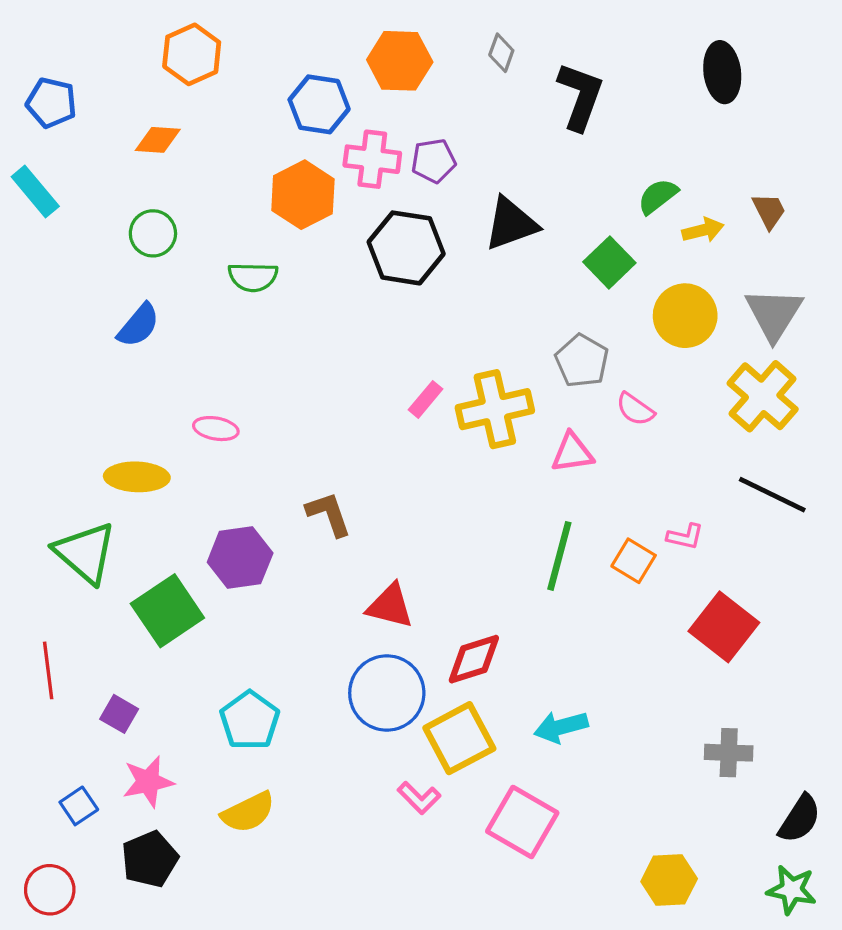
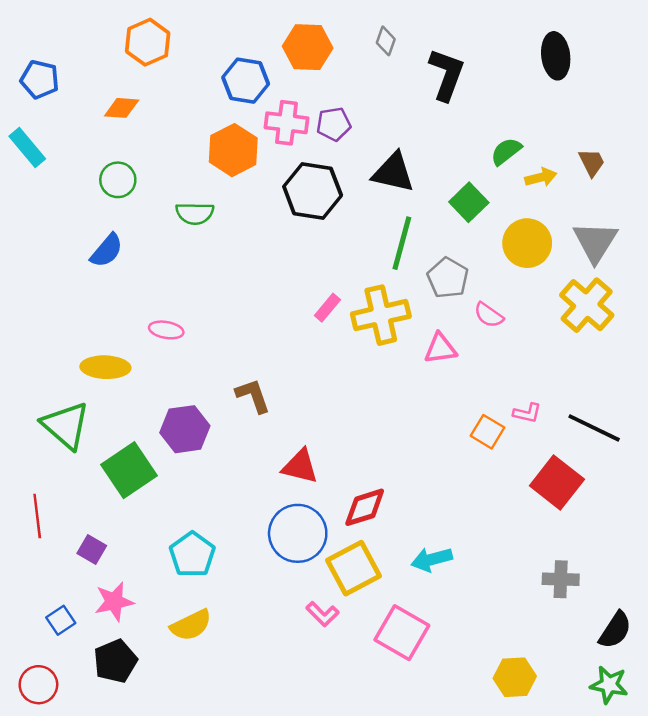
black triangle: (511, 224) -> (393, 172), turned 33
black line: (772, 495) -> (594, 428), moved
green line: (559, 556) -> (402, 243), moved

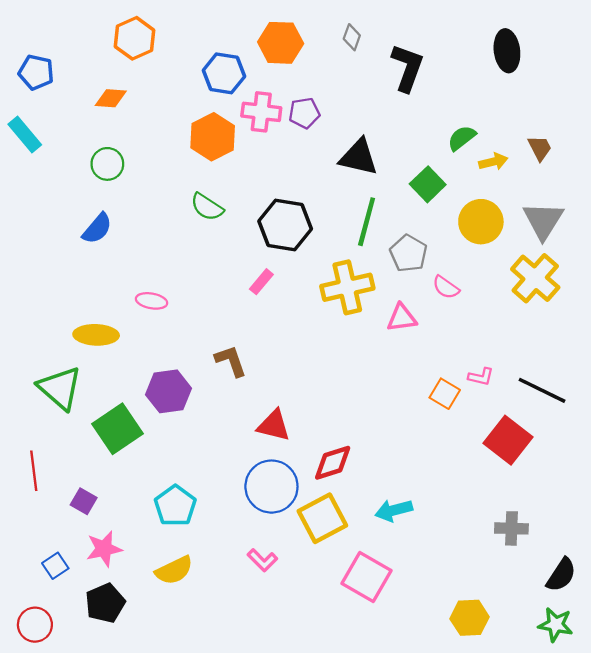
black hexagon: (313, 191) -> (285, 225), moved
green semicircle: (195, 213) -> (207, 207), moved, turned 32
pink rectangle: (327, 308) -> (261, 282), moved
pink L-shape: (322, 614) -> (262, 560), moved

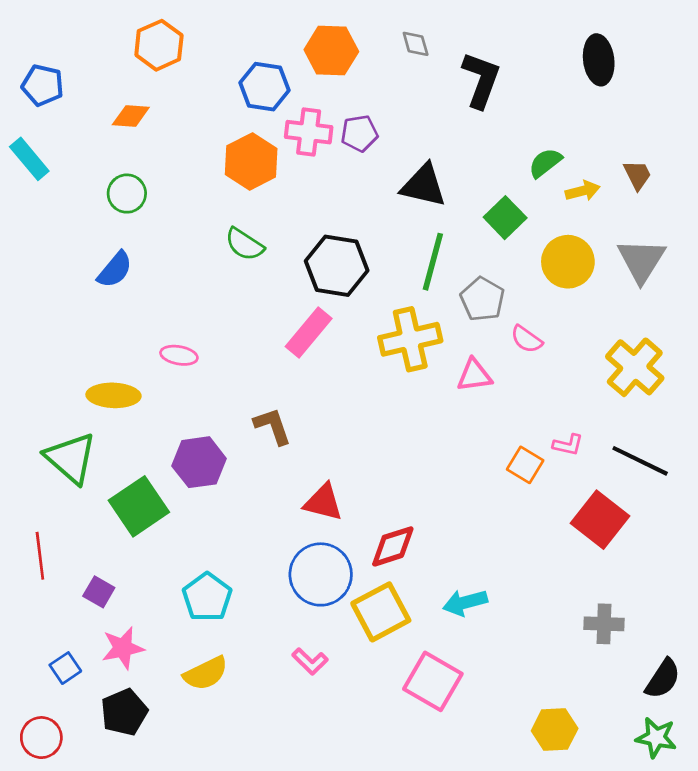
gray diamond: (352, 37) -> (416, 44), turned -35
yellow cross: (535, 278) -> (635, 367), moved
pink rectangle: (261, 282) -> (309, 333), size x1.6

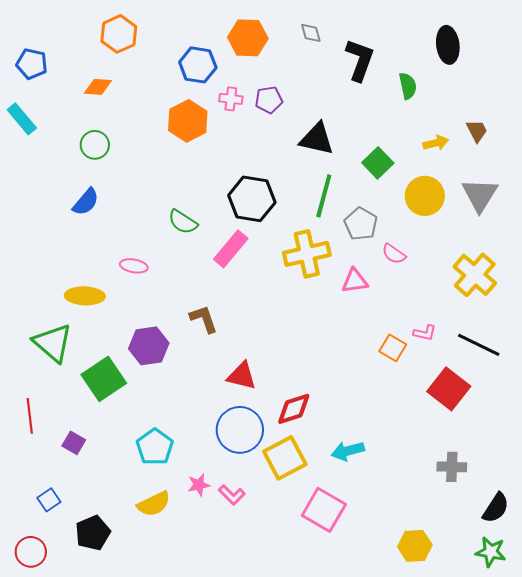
pink cross: (309, 132) -> (231, 99), size x0.7
green semicircle: (545, 163) -> (408, 86), moved, turned 116
green semicircle: (244, 244) -> (183, 222), moved
pink star: (123, 648) -> (199, 485), moved, size x0.7

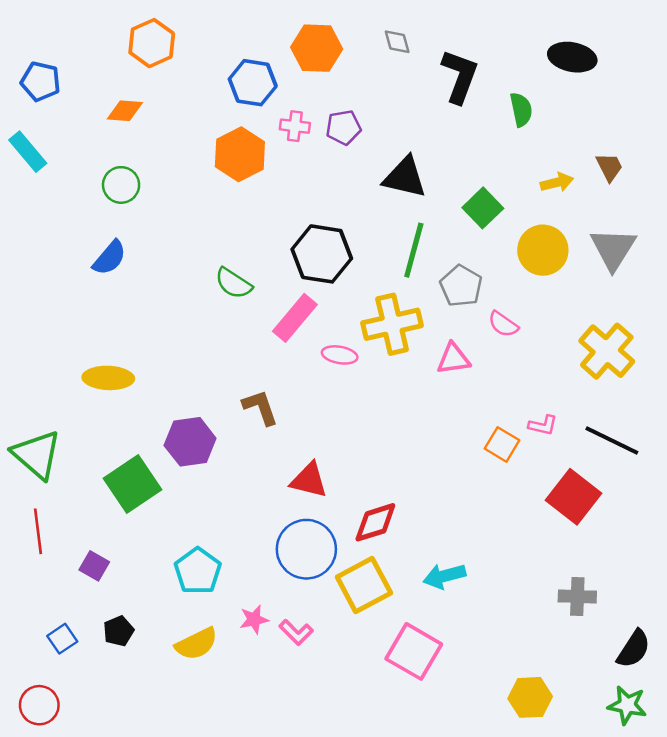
black ellipse: (448, 45) -> (572, 57), turned -72
pink ellipse: (134, 266) -> (340, 355), moved
green triangle: (53, 343) -> (37, 455), moved
black pentagon: (93, 533) -> (118, 631), moved, size x0.7

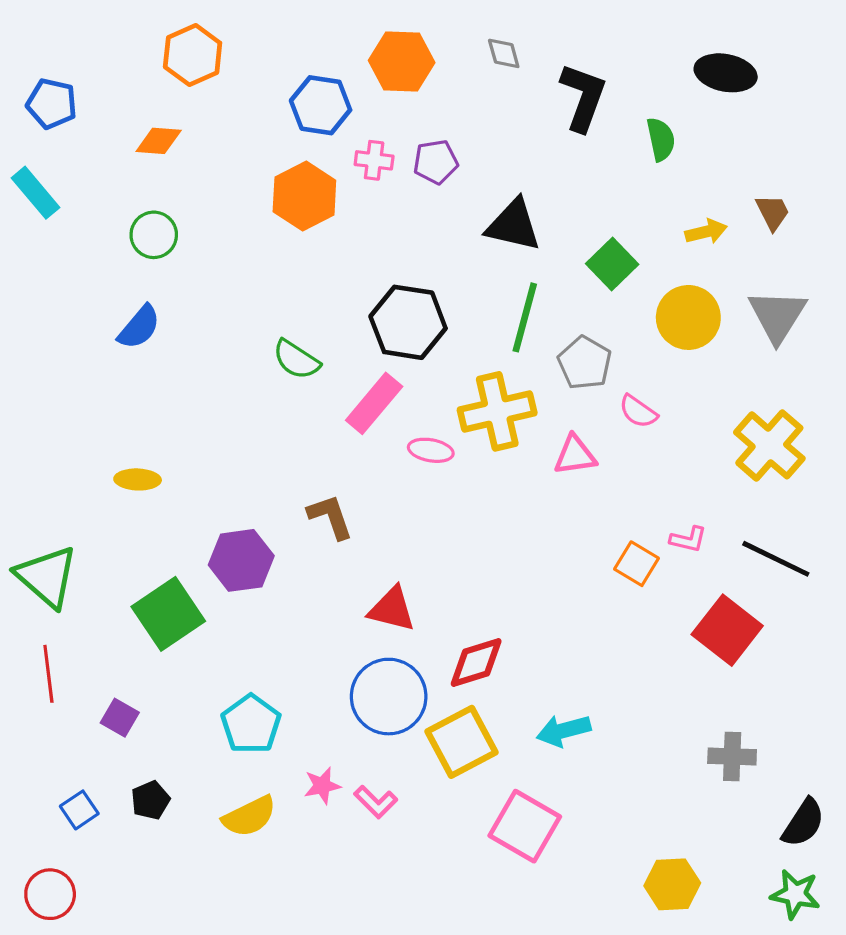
yellow ellipse: (108, 378) -> (138, 479), size x0.7

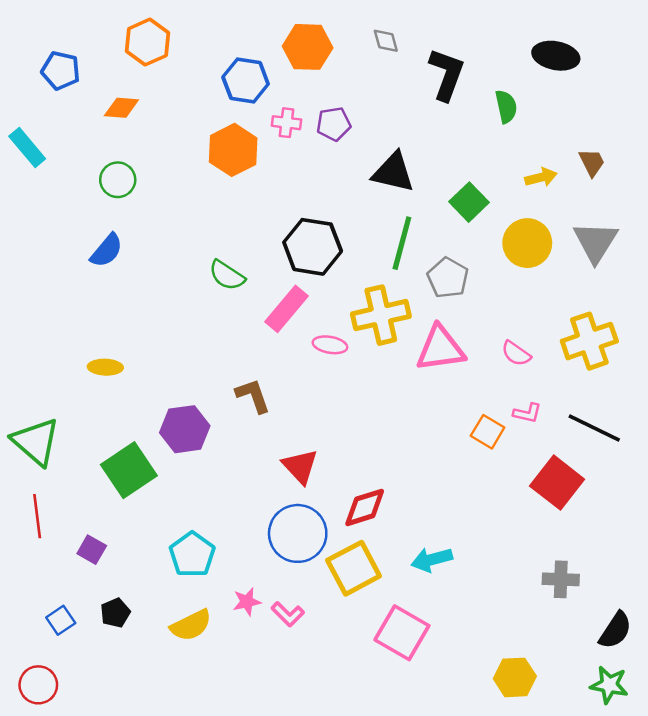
blue pentagon: (52, 104) -> (61, 71), moved
pink semicircle: (638, 411) -> (516, 354), moved
yellow cross: (769, 445) -> (589, 341), turned 30
pink triangle: (575, 455) -> (440, 349), size x1.5
red triangle: (392, 609) -> (300, 466), turned 33

